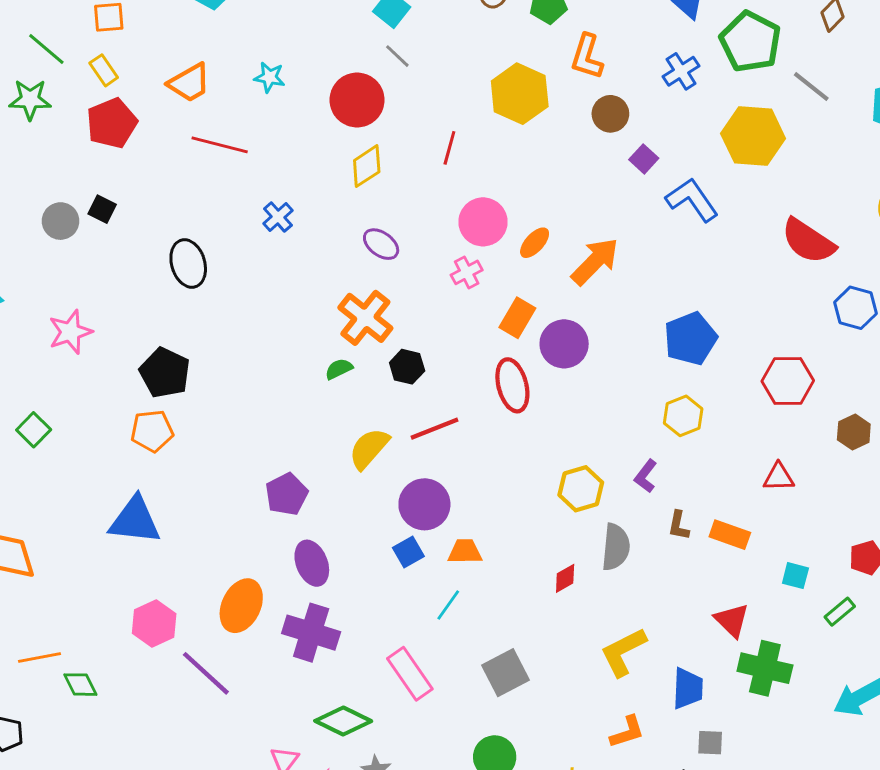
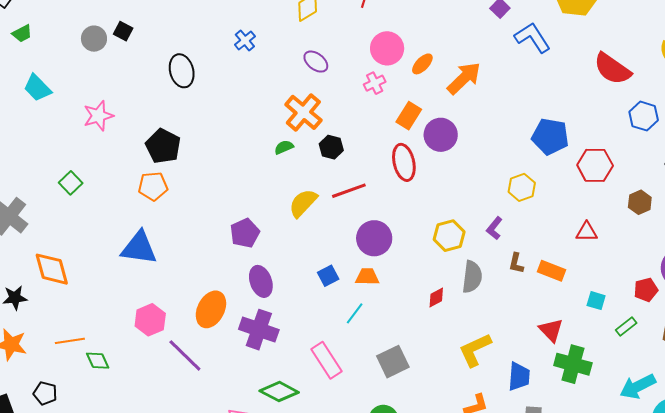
blue pentagon: (690, 338) -> (550, 137), moved, turned 30
purple circle: (424, 504) -> (374, 238), moved

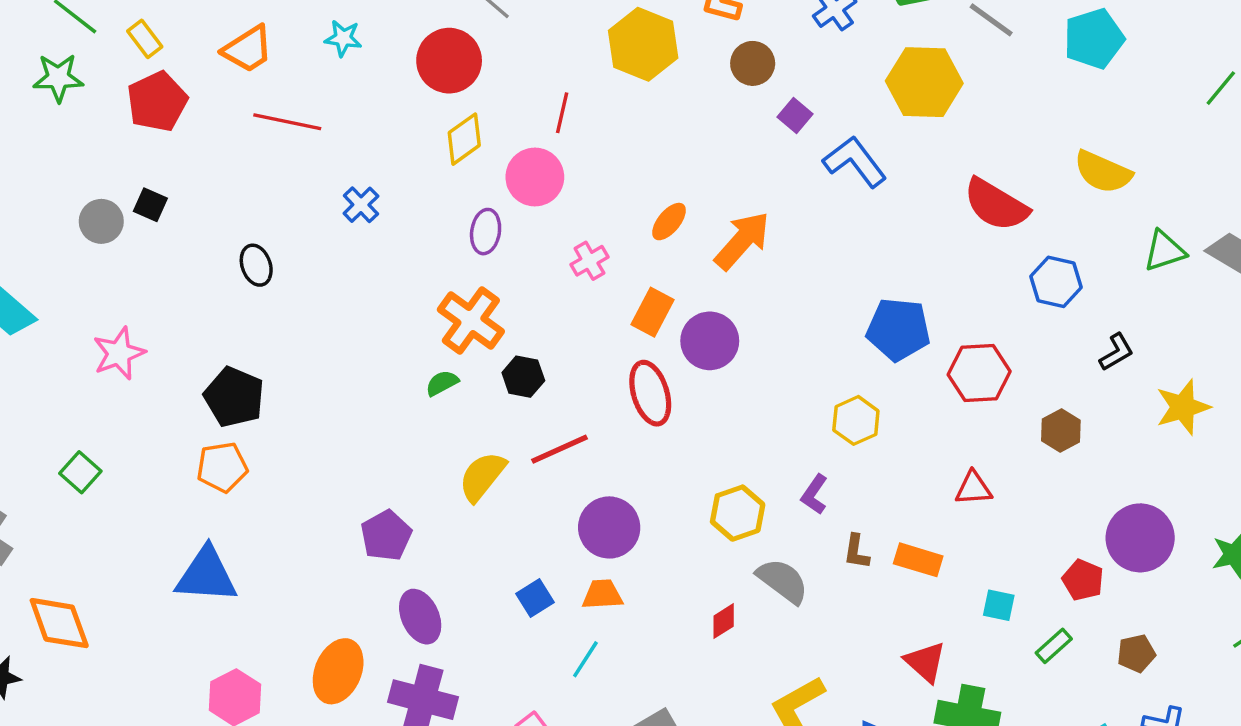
pink circle: (387, 48) -> (535, 177), moved
purple ellipse: (316, 62) -> (486, 232), turned 65
black ellipse: (182, 71) -> (256, 265), size x0.7
gray semicircle: (472, 277) -> (783, 581), turned -56
red pentagon: (646, 290) -> (1083, 580), turned -30

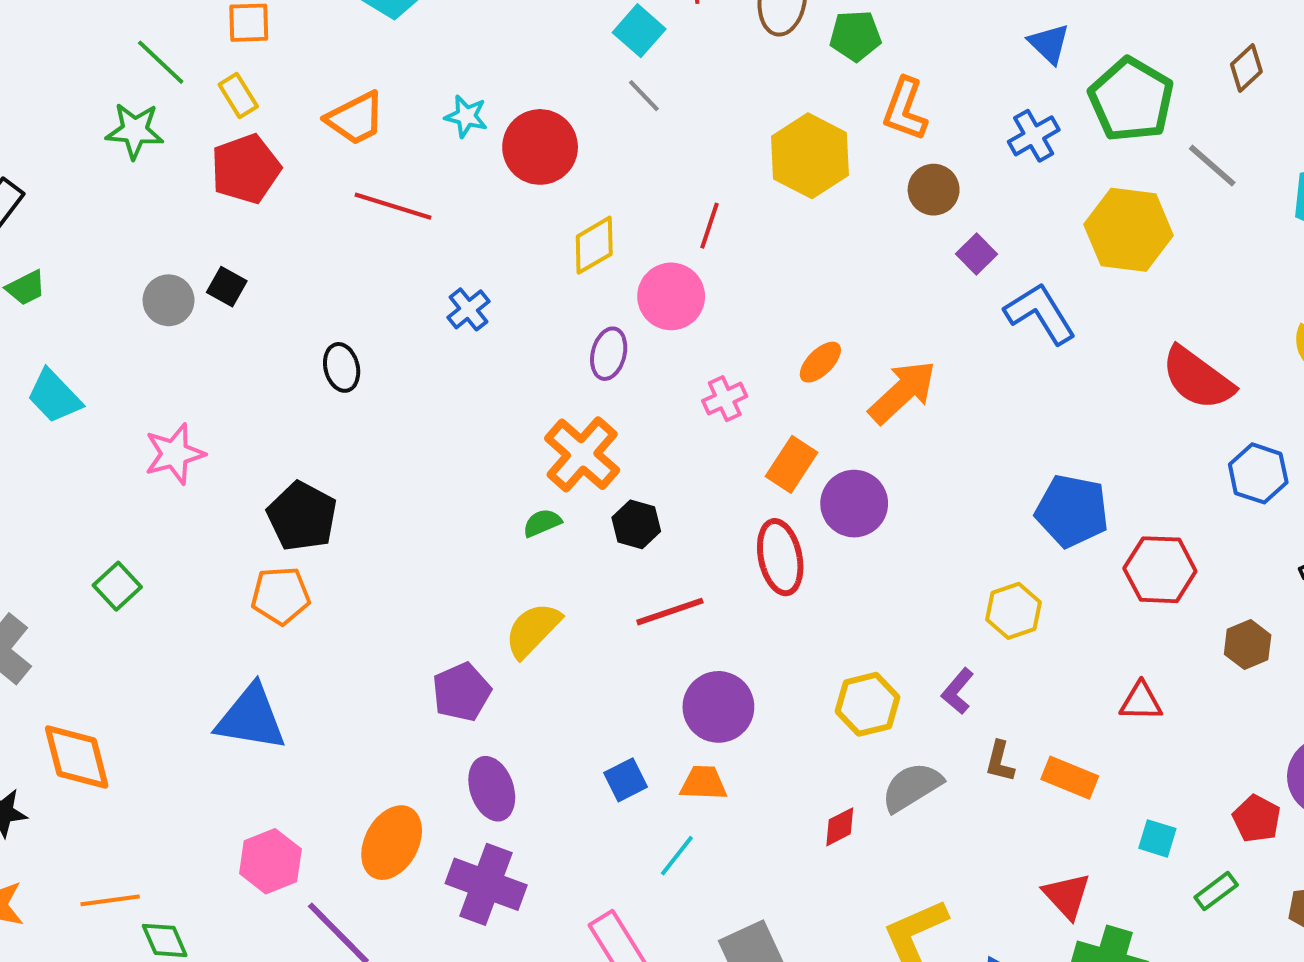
red circle: (449, 61) -> (540, 147), moved
yellow semicircle: (482, 476) -> (533, 630), moved
gray semicircle: (783, 581) -> (912, 787), turned -74

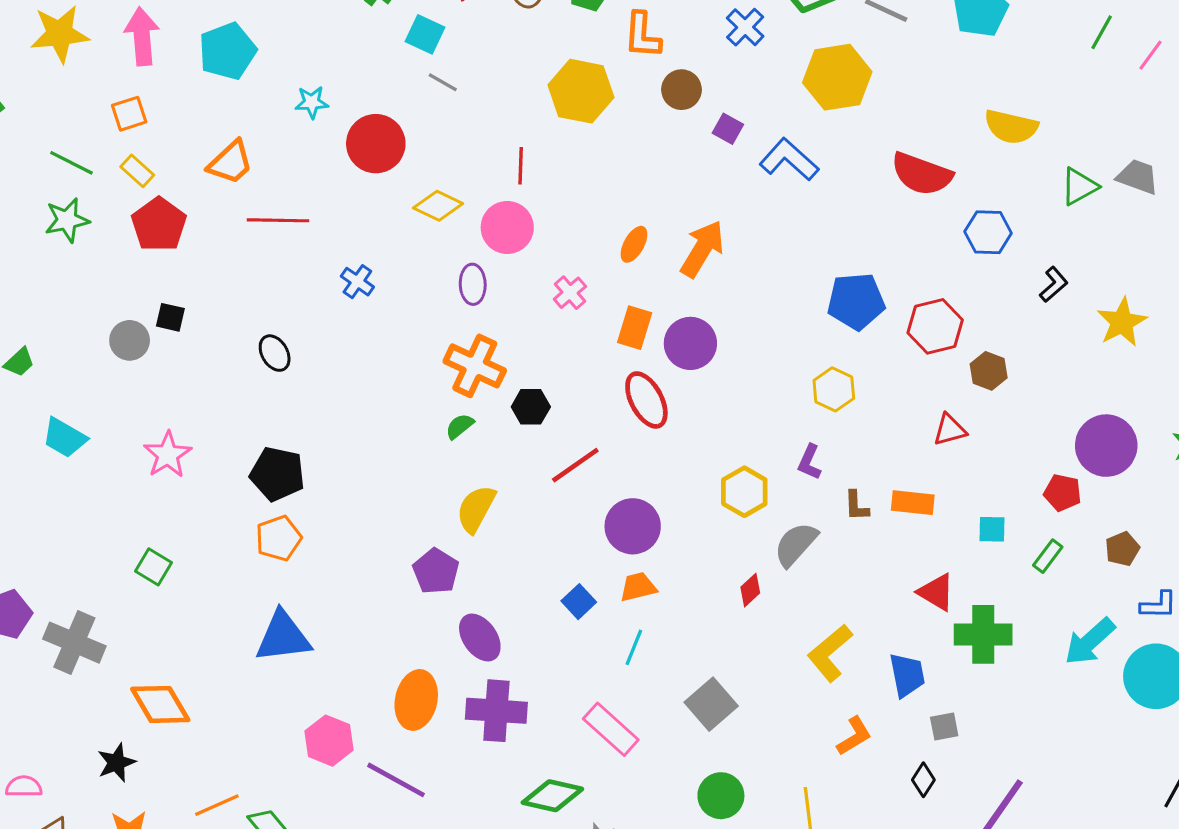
cyan star: (466, 116) -> (312, 102), moved
yellow diamond: (594, 245) -> (438, 206), turned 72
brown hexagon: (1248, 645) -> (989, 371), moved

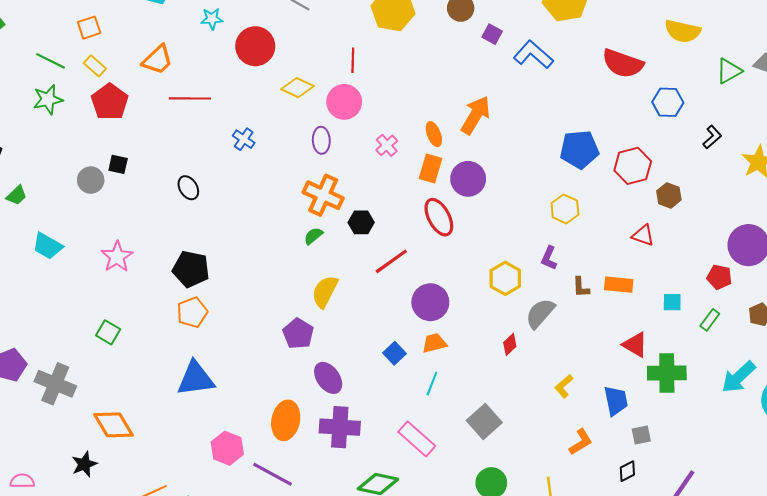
orange ellipse: (634, 244) -> (434, 134), moved, turned -50
red triangle: (950, 430) -> (643, 235), turned 35
yellow L-shape: (830, 653) -> (564, 386), size x0.6
black diamond: (923, 780) -> (627, 471), turned 30

